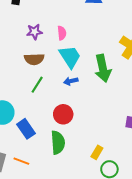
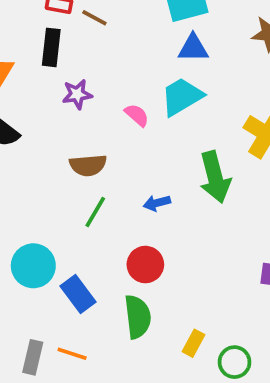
purple star: (34, 32) -> (77, 94), moved
pink semicircle: (62, 33) -> (137, 115), turned -40
cyan trapezoid: (70, 57) -> (182, 97), moved, turned -85
yellow rectangle: (97, 152) -> (194, 343), moved

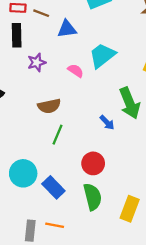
blue triangle: (193, 48) -> (67, 29), moved
blue arrow: (157, 203) -> (107, 123), moved, turned -112
yellow rectangle: (194, 343) -> (130, 209), size x1.5

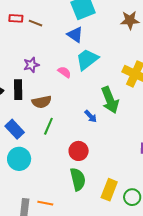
blue triangle: (67, 29) -> (75, 35), moved, turned 42
black rectangle: (17, 35) -> (18, 90), moved
blue rectangle: (53, 187) -> (15, 129), moved

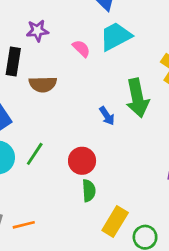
green line: (48, 126) -> (35, 154), moved
green semicircle: (78, 179) -> (89, 191), moved, size x0.7
orange line: (45, 203) -> (24, 225), turned -35

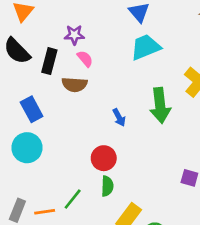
pink semicircle: (81, 49) -> (85, 59), moved
blue arrow: (107, 116) -> (119, 117), moved
green line: (35, 154) -> (73, 199), moved

